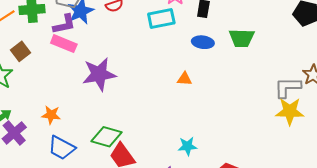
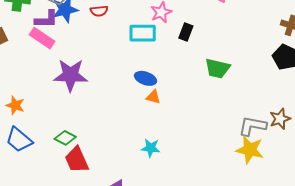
blue ellipse: (203, 42) -> (145, 78), moved
green diamond: (107, 137) -> (65, 138), size x0.7
cyan star: (187, 146) -> (151, 148), moved

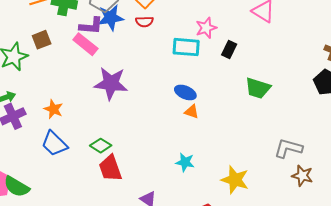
brown star: (280, 119) -> (302, 176), moved, turned 30
yellow star: (250, 150) -> (235, 180), moved

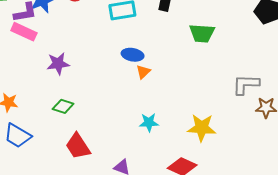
purple star: (111, 83) -> (58, 64), size x0.7
orange triangle: (192, 112) -> (143, 72), turned -49
green diamond: (101, 146) -> (63, 106), moved

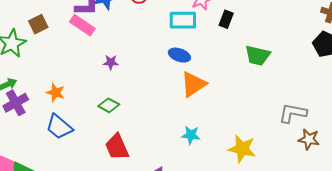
blue ellipse: (133, 55) -> (179, 55), moved
purple star: (58, 64) -> (111, 62), size x0.7
orange triangle: (143, 72) -> (193, 84), size x1.8

